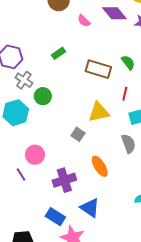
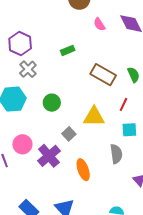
green circle: (43, 96) -> (52, 103), moved
purple cross: (64, 180) -> (49, 156), moved, turned -35

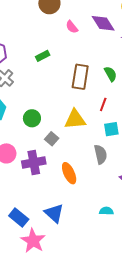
brown rectangle: (103, 75) -> (80, 77), turned 75
green circle: (52, 103) -> (32, 118), moved
purple cross: (49, 156) -> (34, 163), turned 35

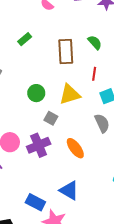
green circle: (32, 118) -> (36, 93), moved

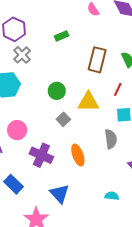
purple cross: (39, 145) -> (41, 155), moved, turned 30
blue rectangle: (35, 202) -> (13, 184), moved

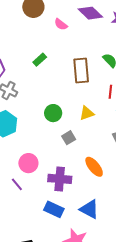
yellow triangle: (88, 102) -> (87, 113), size x0.7
gray square: (63, 119) -> (69, 138), turned 32
blue rectangle: (13, 184) -> (54, 209), moved

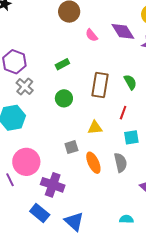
green circle: (53, 113) -> (64, 98), moved
pink circle: (28, 163) -> (26, 162), size x1.4
orange ellipse: (94, 167) -> (93, 163), moved

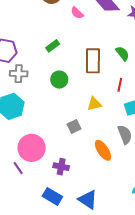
gray cross: (25, 87) -> (19, 74), turned -30
orange ellipse: (93, 163) -> (103, 150), moved
purple cross: (53, 185) -> (61, 167), size x0.7

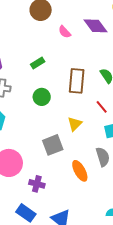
red line: (120, 85) -> (102, 107), turned -56
yellow triangle: (94, 104) -> (75, 124), turned -35
gray square: (74, 126) -> (53, 145), size x1.5

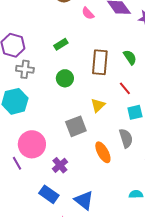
purple cross: (37, 184) -> (60, 165), turned 35

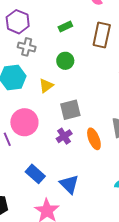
brown rectangle: (100, 62) -> (102, 35), moved
yellow triangle: (98, 105) -> (46, 86), moved
purple cross: (60, 165) -> (64, 136), moved

